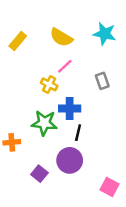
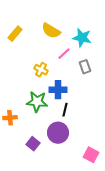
cyan star: (105, 34) -> (82, 38), moved
pink line: (65, 66) -> (64, 54), moved

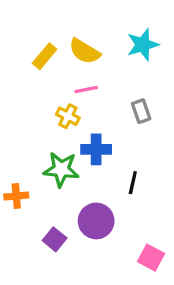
yellow rectangle: (15, 34) -> (45, 56), moved
cyan star: (82, 38) -> (143, 45), moved, turned -30
pink line: (64, 54) -> (86, 90), moved, turned 32
black line: (65, 110) -> (133, 183), moved

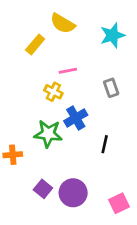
yellow semicircle: (85, 51) -> (63, 23), moved
blue cross: (96, 149) -> (76, 118), turned -30
purple circle: (96, 221) -> (73, 193), moved
pink square: (151, 258) -> (119, 203), turned 36

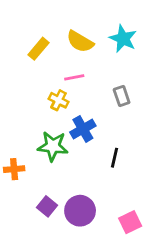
yellow semicircle: (63, 23) -> (80, 42), moved
cyan star: (112, 35) -> (123, 39), turned -30

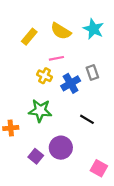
blue cross: (83, 129) -> (71, 83), moved
black line: (114, 158) -> (87, 119), turned -72
purple circle: (80, 211) -> (61, 148), moved
pink square: (130, 222) -> (99, 168), turned -35

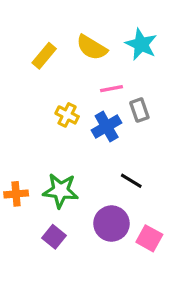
pink line: (56, 58) -> (111, 89), moved
green star: (40, 111) -> (61, 191), moved
purple circle: (61, 148) -> (111, 224), moved
pink square: (99, 168) -> (149, 238), moved

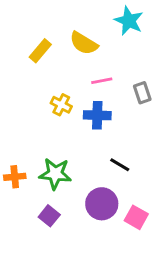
cyan star: (141, 44) -> (129, 21), moved
gray rectangle: (139, 110) -> (142, 93), moved
blue cross: (107, 126) -> (97, 115), turned 32

